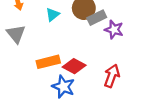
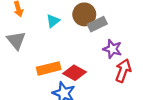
purple star: (114, 30) -> (112, 49), moved
red arrow: (112, 76) -> (123, 71), moved

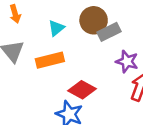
orange rectangle: (49, 68) -> (50, 60), moved

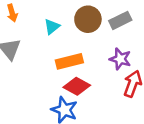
gray rectangle: (109, 32) -> (120, 20), moved
orange rectangle: (50, 60) -> (69, 61), moved

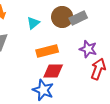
gray rectangle: (120, 20) -> (78, 18), moved
red diamond: (77, 86) -> (53, 71), turned -30

